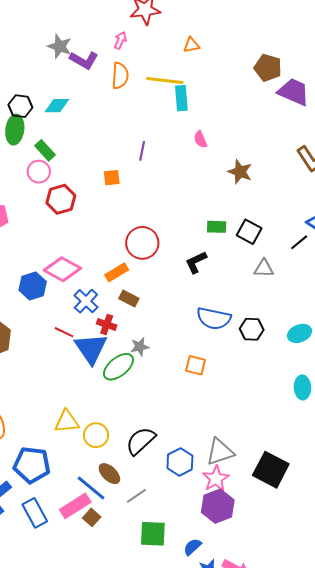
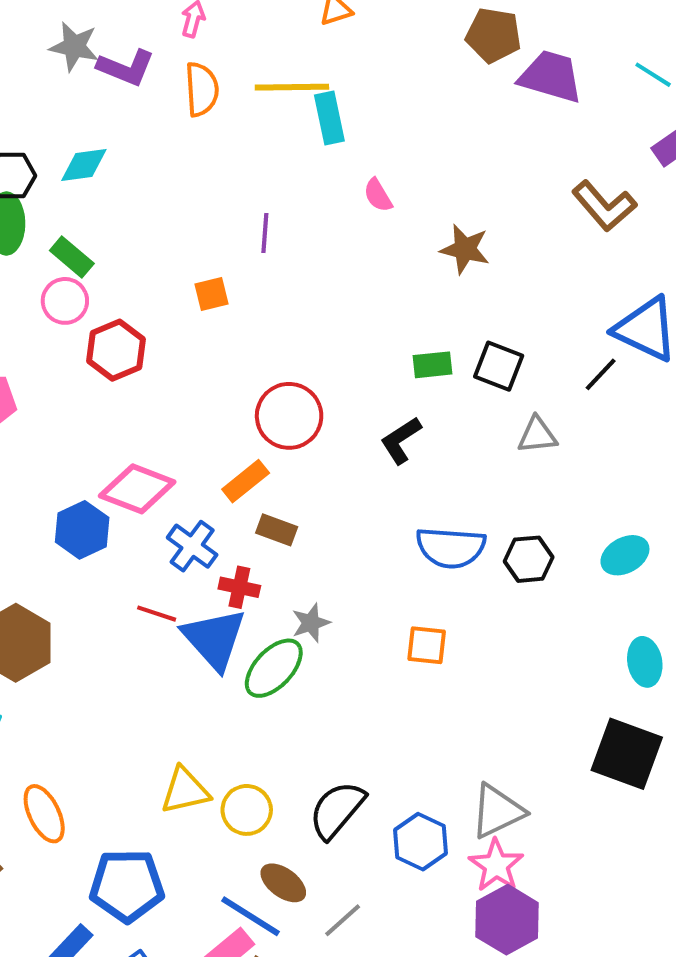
black square: (271, 470) -> (627, 754), moved

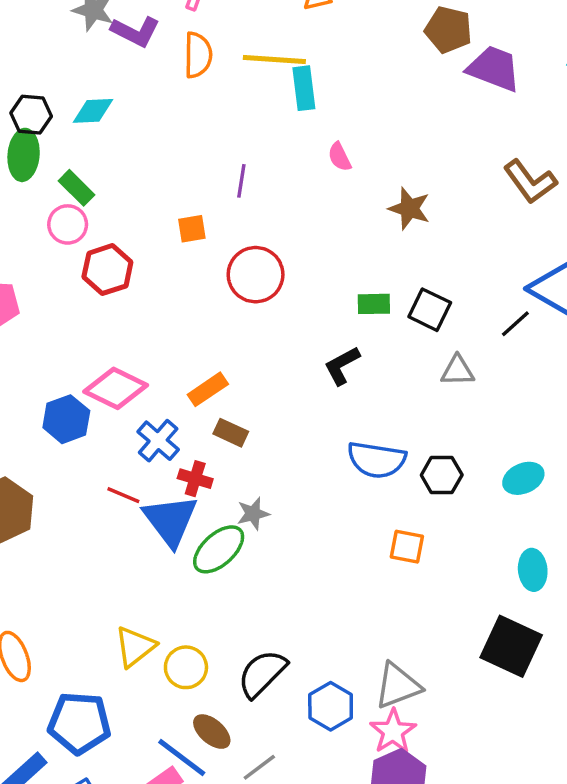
red circle: (289, 416) -> (256, 275), moved
orange square: (427, 645) -> (407, 547), moved
yellow triangle: (185, 791) -> (135, 647), turned -30

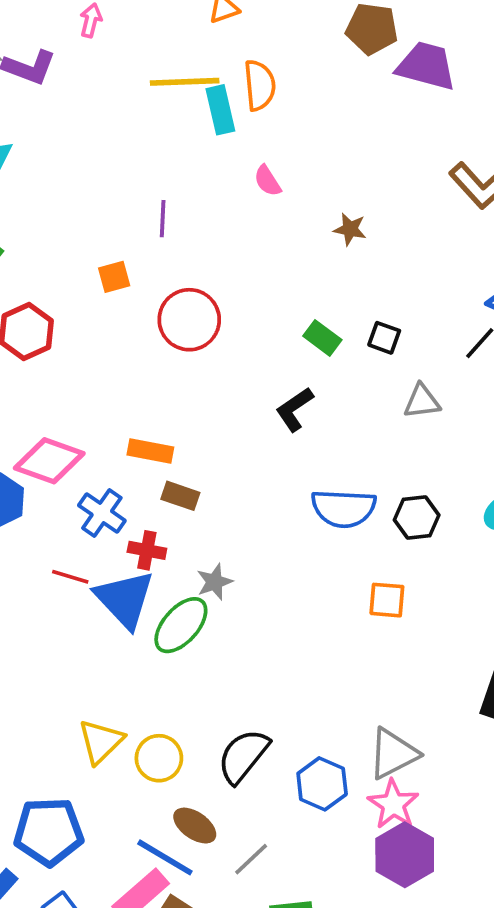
orange semicircle: (198, 55) -> (260, 85), moved
brown star: (409, 208) -> (350, 229), size x0.7
green rectangle: (374, 304) -> (322, 338), turned 44
black square: (430, 310) -> (384, 338), size x0.7
orange rectangle: (208, 389) -> (150, 451), turned 51

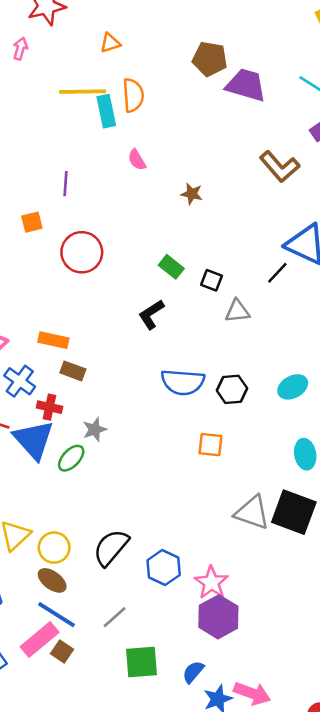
black square: (384, 338) -> (211, 280), moved
green ellipse: (181, 625) -> (71, 458), size x0.7
gray triangle: (393, 754) -> (252, 513), moved, turned 45
brown ellipse: (195, 826) -> (52, 580), moved

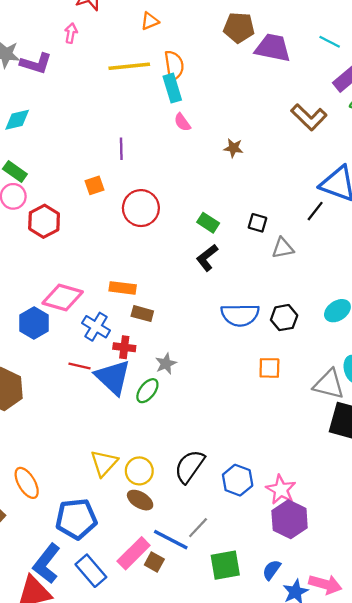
cyan rectangle: (106, 111) -> (172, 88), moved
green rectangle: (171, 267) -> (208, 223), moved
gray triangle: (252, 513) -> (329, 384), moved
blue line: (56, 615) -> (171, 540), moved

